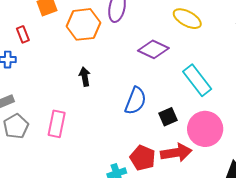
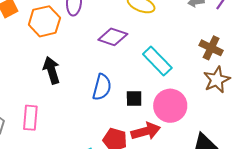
black arrow: (85, 77) -> (51, 70), size x1.5
black square: (168, 117) -> (134, 98), turned 30

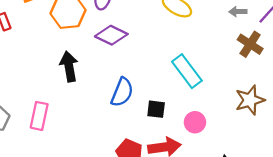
purple diamond: (113, 37) -> (111, 35), moved
brown cross: (211, 48) -> (250, 44), moved
pink circle: (170, 106) -> (195, 122), size x0.6

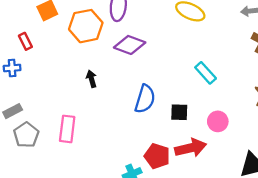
black arrow: (69, 67) -> (91, 79), size x0.6
cyan rectangle: (187, 71) -> (206, 73), size x0.7

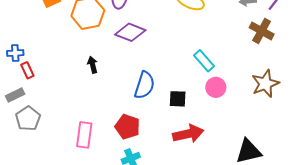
red rectangle: (25, 41) -> (27, 70), moved
pink circle: (218, 121) -> (216, 87), moved
pink rectangle: (67, 129) -> (84, 135), moved
red pentagon: (157, 156) -> (127, 127), moved

